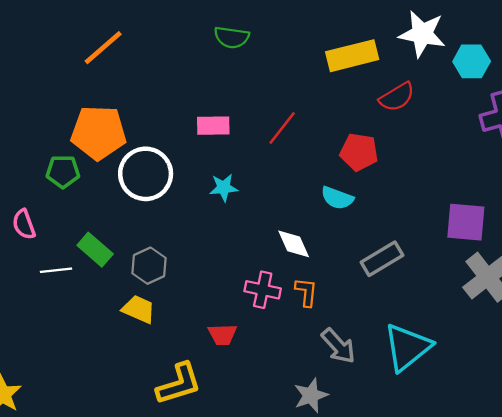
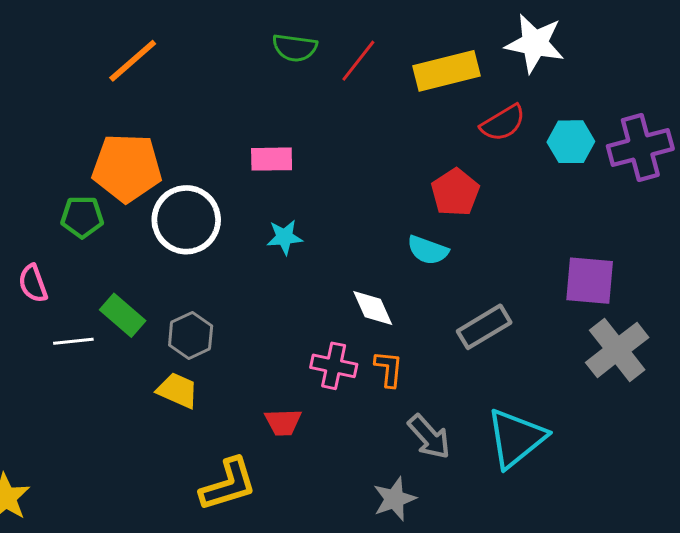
cyan hexagon: (472, 61) -> (571, 142), moved
red line: (282, 128) -> (358, 61), moved
red pentagon: (359, 152) -> (455, 192), turned 30

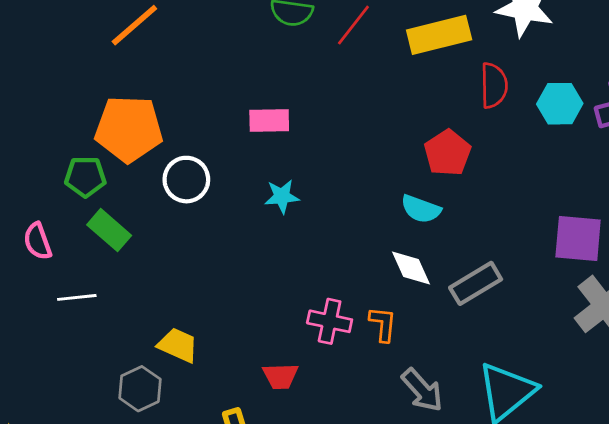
red semicircle: (503, 123) -> (494, 85), turned -60
white circle: (186, 220) -> (186, 180), size x0.7
white diamond: (373, 308) -> (411, 268), moved
green rectangle: (123, 315) -> (109, 230), moved
gray hexagon: (191, 335) -> (140, 389), moved

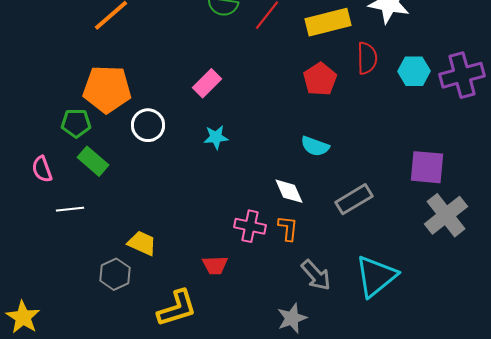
pink rectangle: (269, 121) -> (207, 83), turned -44
red pentagon: (447, 153) -> (320, 79), moved
white diamond: (411, 268) -> (289, 191), moved

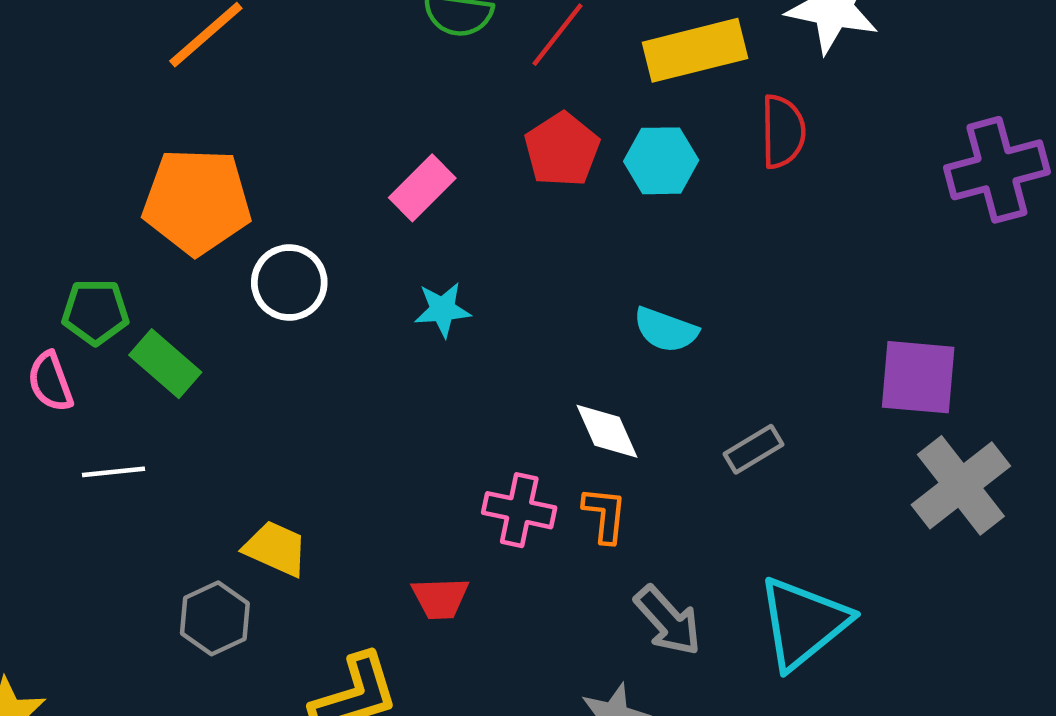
cyan hexagon: (414, 71) -> (661, 161), moved
red pentagon: (320, 79) -> (562, 150), moved
green pentagon: (76, 123) -> (95, 312), moved
gray rectangle: (354, 199) -> (754, 449), size x0.7

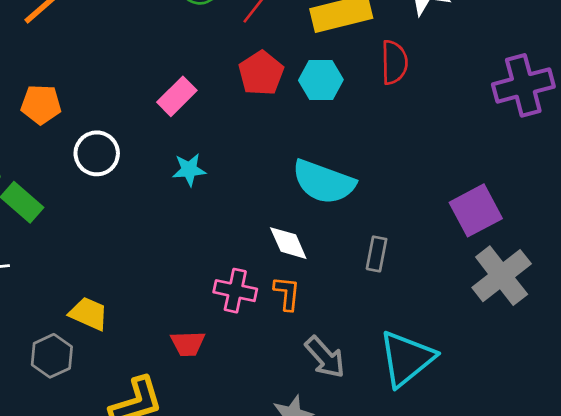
orange pentagon: (197, 201) -> (41, 104), size x0.6
cyan semicircle: (666, 330) -> (324, 182), size x1.6
purple square: (918, 377) -> (476, 210), turned -33
gray rectangle: (754, 449) -> (377, 254), turned -48

